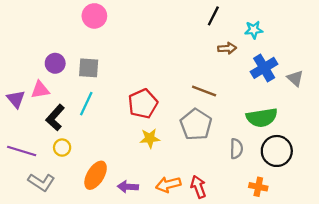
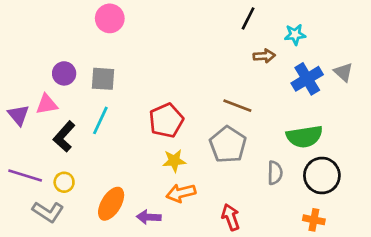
gray triangle: (295, 78) -> (343, 72), moved
yellow circle: (62, 148) -> (64, 182), moved
orange arrow: (168, 184) -> (181, 193), moved
orange cross: (258, 187) -> (314, 220), moved

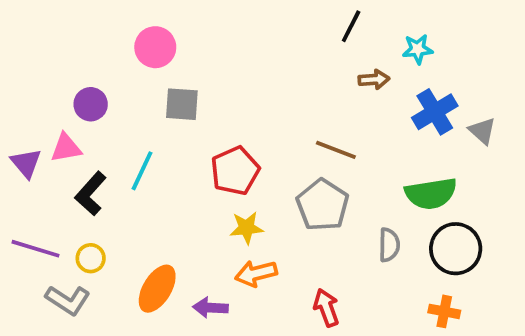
pink circle: (110, 18) -> (155, 47), moved
gray triangle: (343, 72) -> (482, 131), moved
gray square: (103, 79) -> (182, 104), moved

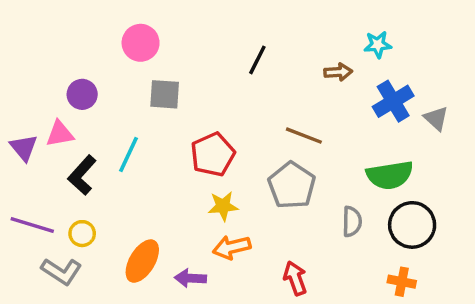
black line: (351, 26) -> (257, 60), moved

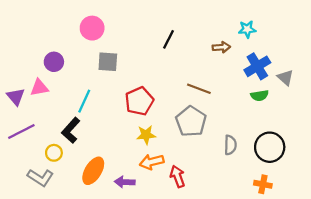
black L-shape: (82, 175) -> (71, 130), moved
green semicircle: (390, 175) -> (260, 96), moved, size x0.6
purple line: (32, 225) -> (21, 131), moved, turned -44
red arrow: (295, 278) -> (178, 176), moved

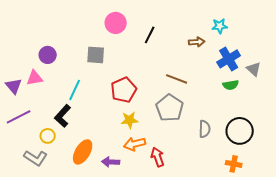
pink circle: (92, 28) -> (116, 23), moved

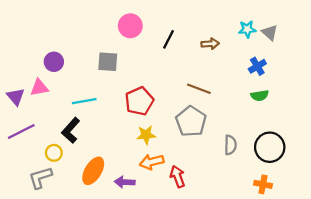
brown arrow: (197, 42) -> (210, 44), moved
blue cross: (229, 59) -> (257, 66), size x0.7
gray triangle: (254, 69) -> (270, 33), moved
cyan line: (75, 90) -> (84, 101), turned 55
gray L-shape: (36, 158) -> (40, 178), turned 130

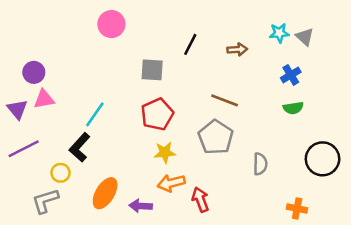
pink circle: (130, 26) -> (111, 24), moved
purple circle: (54, 62) -> (34, 72), moved
gray square: (108, 62) -> (152, 70), moved
cyan line: (84, 101) -> (95, 114), turned -45
black circle: (270, 147) -> (323, 159), moved

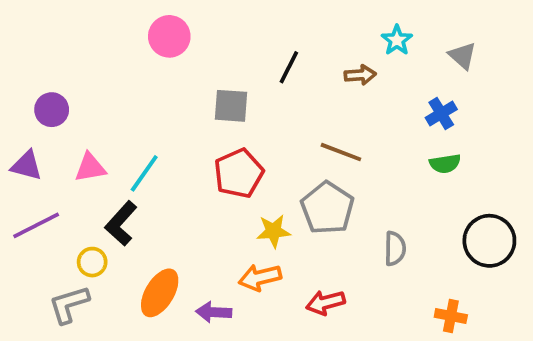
cyan star: (279, 33) -> (397, 40), moved, turned -30
pink triangle: (44, 99) -> (90, 168), moved
purple triangle: (17, 109) -> (27, 166), turned -35
yellow star: (165, 152) -> (273, 231), moved
red arrow: (200, 200) -> (325, 303), moved, turned -85

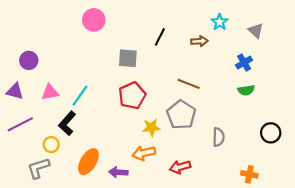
black circle: (489, 241) -> (271, 133), size x0.7

